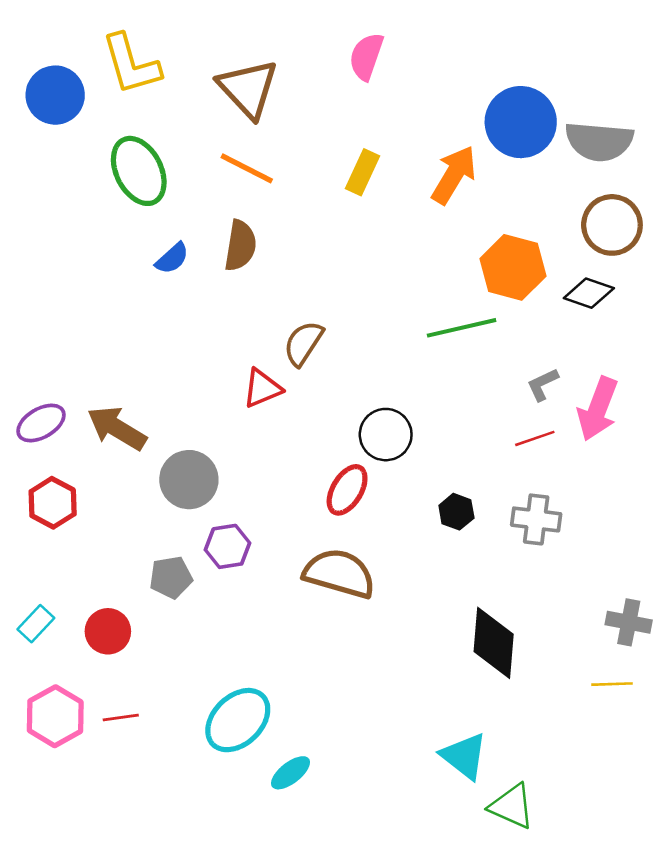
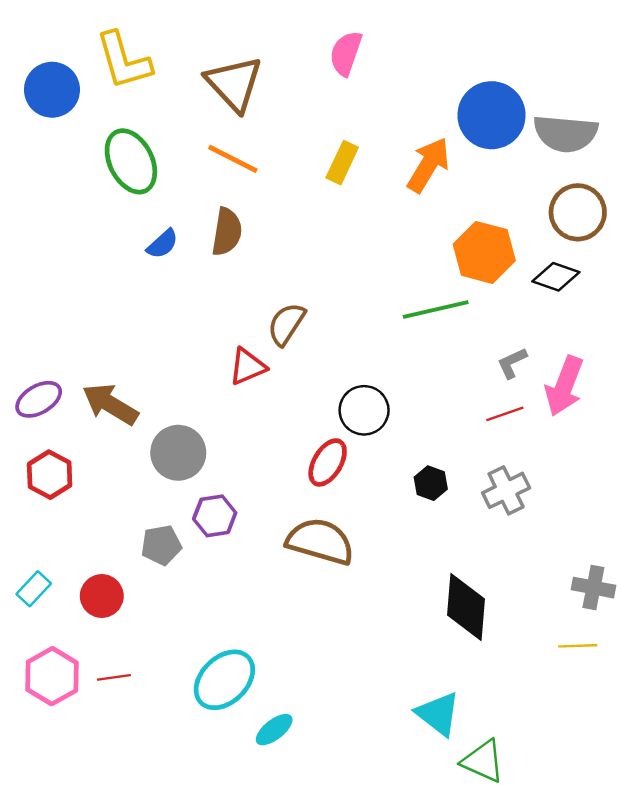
gray cross: (536, 519) -> (506, 490), turned -33

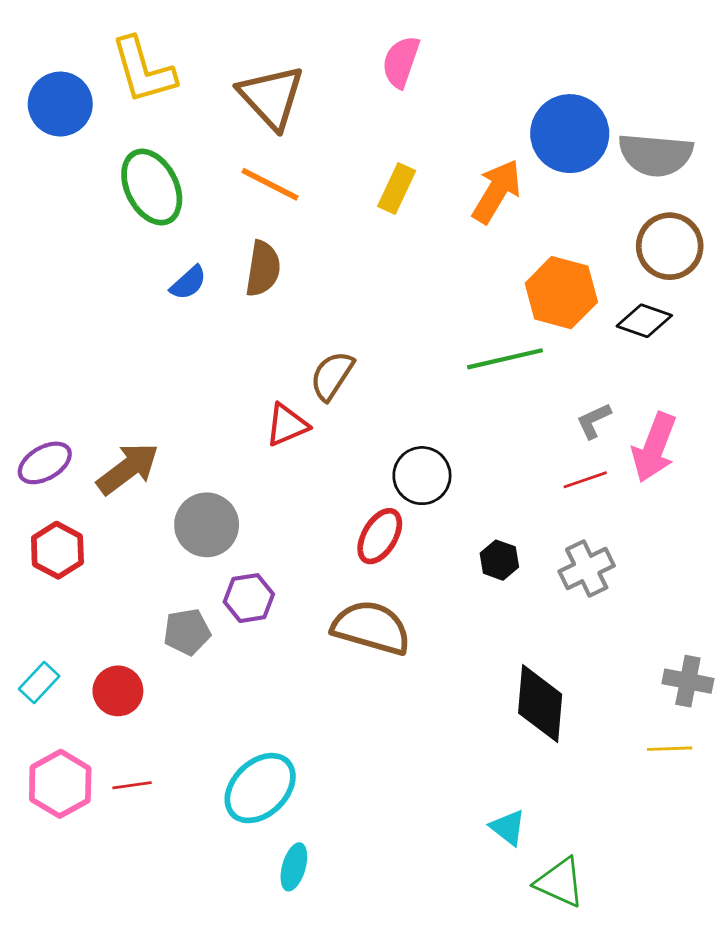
brown arrow: (110, 404) -> (128, 469), turned 112
cyan triangle: (438, 714) -> (508, 827), size x0.7
cyan ellipse: (274, 730) -> (294, 867), moved, turned -36

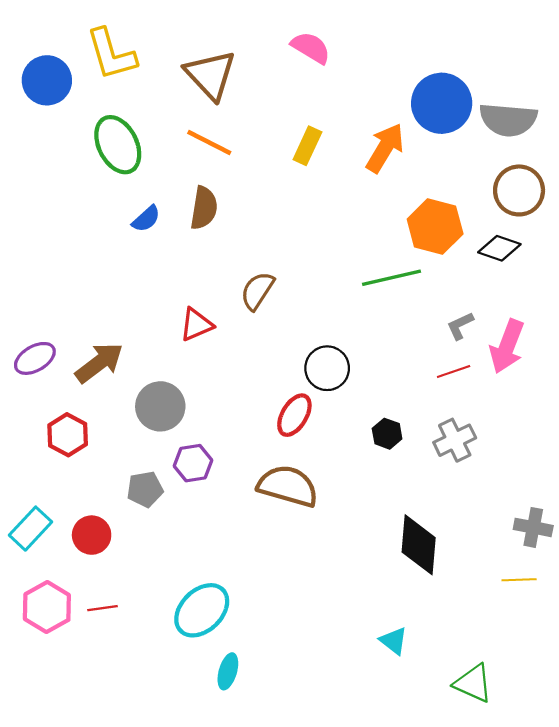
pink semicircle: (401, 62) -> (311, 48), turned 102
red triangle: (287, 425) -> (196, 325), moved
red hexagon: (57, 550) -> (68, 435), moved
cyan rectangle: (39, 682) -> (31, 529), size x1.4
green triangle: (560, 882) -> (473, 683), moved

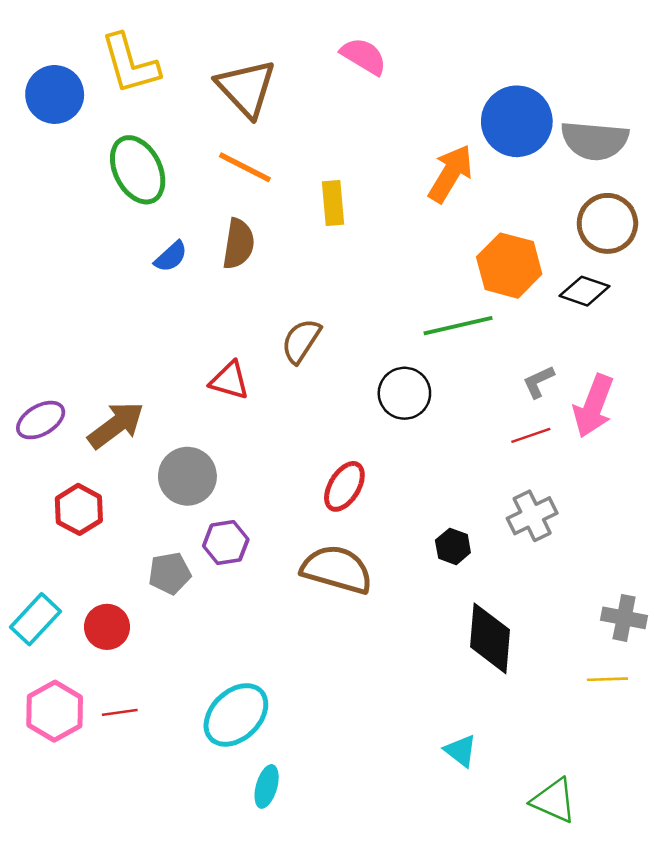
yellow rectangle: (307, 146) -> (333, 203), moved, turned -30
red triangle: (196, 325) -> (230, 380), turned 39
black circle: (327, 368) -> (404, 393), moved
black hexagon: (387, 434) -> (453, 546), moved

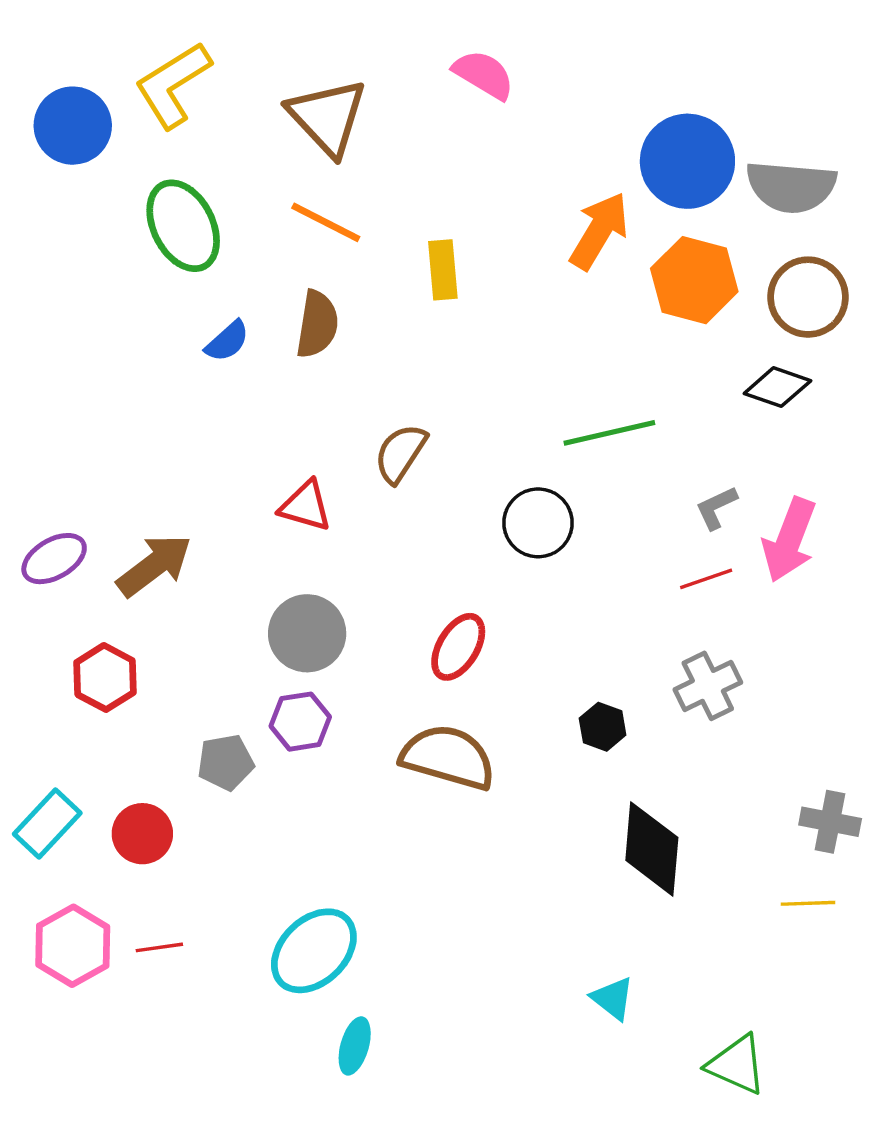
yellow L-shape: (130, 64) -> (173, 85), turned 74
orange hexagon: (509, 266) -> (694, 280), moved
gray circle: (187, 476) -> (307, 633), moved

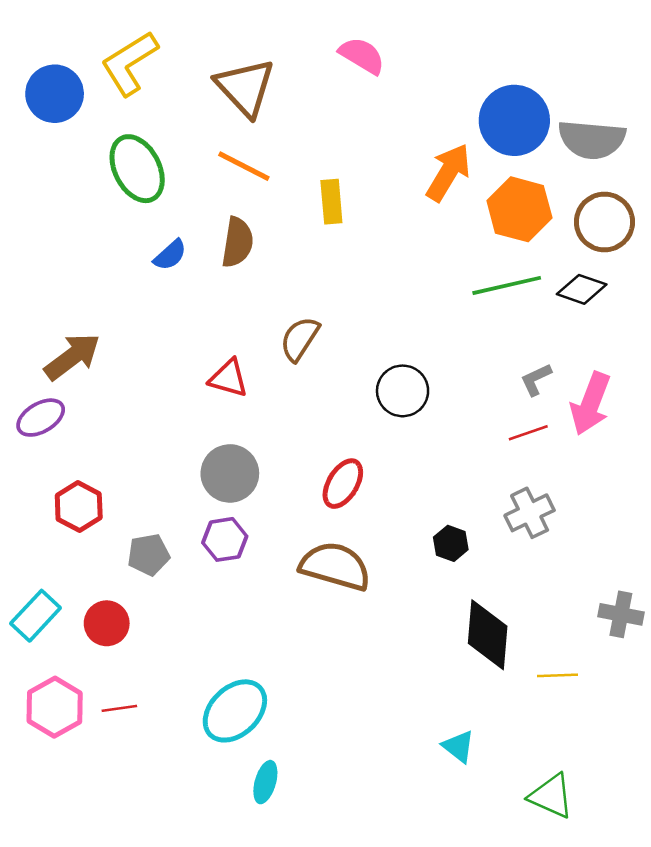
green line: (609, 433) -> (507, 285), moved
brown arrow: (154, 565) -> (72, 357), moved
gray pentagon: (226, 762) -> (149, 555), moved
yellow line: (808, 903) -> (557, 675), moved

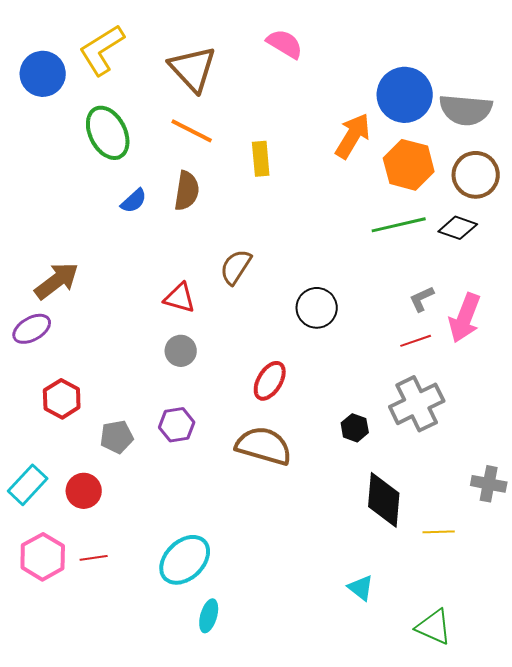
gray circle: (230, 473) -> (181, 351), moved, size x0.7
gray cross: (530, 513) -> (417, 404), size x1.4

